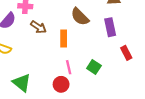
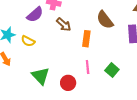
red circle: (61, 84) -> (68, 83), moved

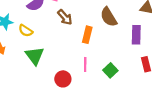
green triangle: (41, 76) -> (35, 56), moved

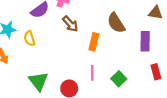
yellow semicircle: (26, 31) -> (29, 38), turned 40
green triangle: (35, 56) -> (38, 81), moved

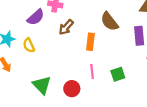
brown arrow: (70, 24) -> (66, 27), turned 91
green square: (119, 79) -> (118, 74), turned 32

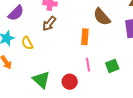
purple semicircle: (36, 17) -> (16, 13), moved
brown arrow: (66, 27) -> (49, 24), moved

